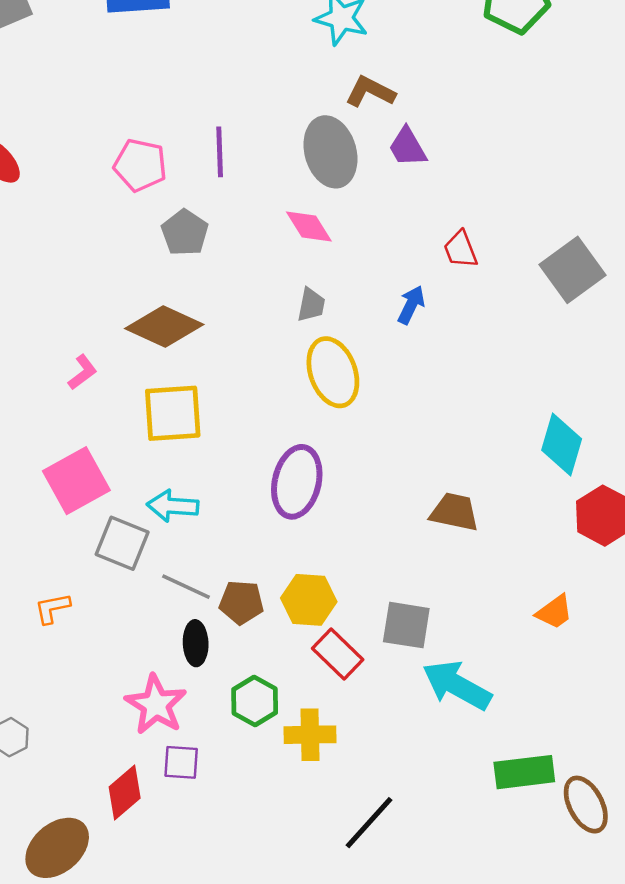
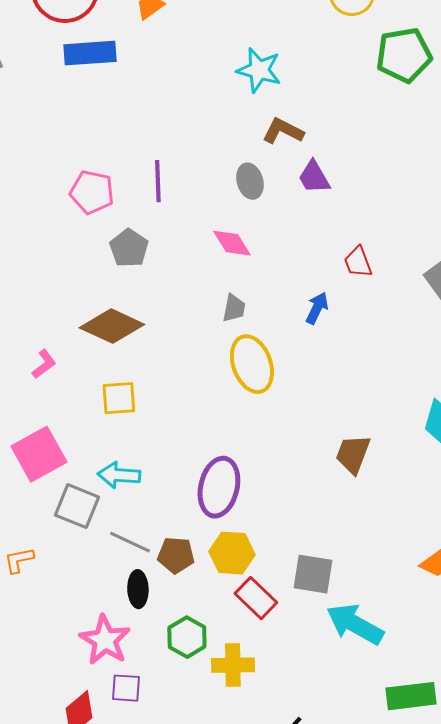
gray ellipse: (330, 152) -> (250, 181), size x0.6
yellow square: (173, 413) -> (119, 398), size x0.7
purple ellipse: (297, 482) -> (219, 487), moved
brown trapezoid: (454, 512) -> (353, 454), moved, turned -81

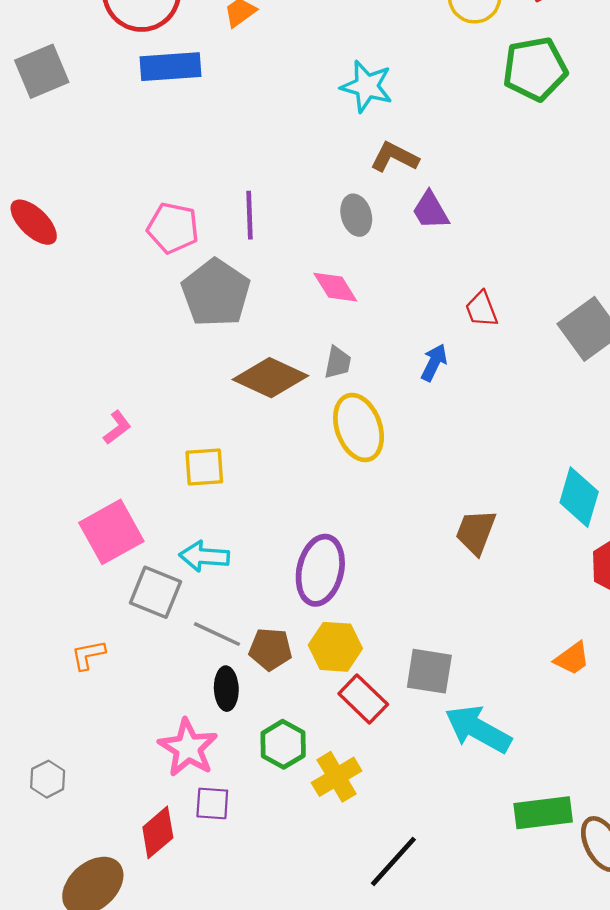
gray pentagon: (129, 248) -> (216, 293), size x1.5
brown diamond: (112, 326) -> (270, 378), moved
yellow cross: (233, 665) -> (337, 777), turned -30

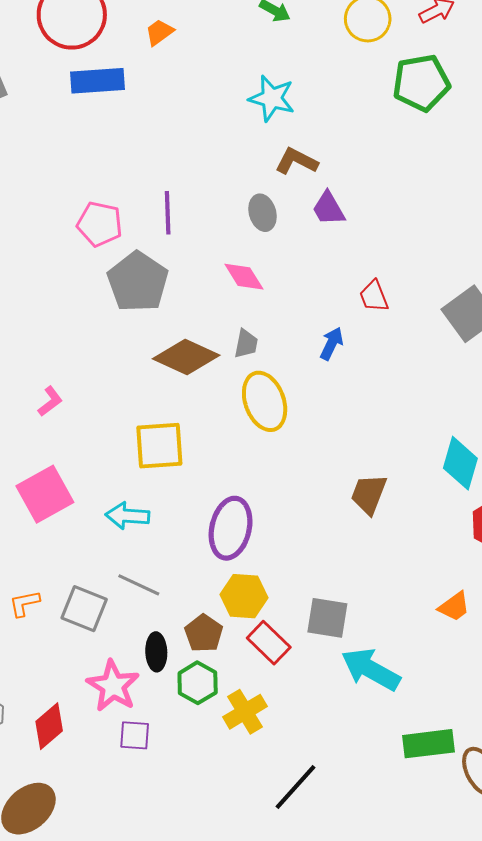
yellow square: (204, 467) -> (159, 446), moved, size x1.4
gray square: (155, 592) -> (84, 609), moved
brown pentagon: (270, 649) -> (204, 633), moved, turned 30
black ellipse: (226, 689) -> (156, 652), moved
red diamond: (158, 832) -> (49, 726), moved

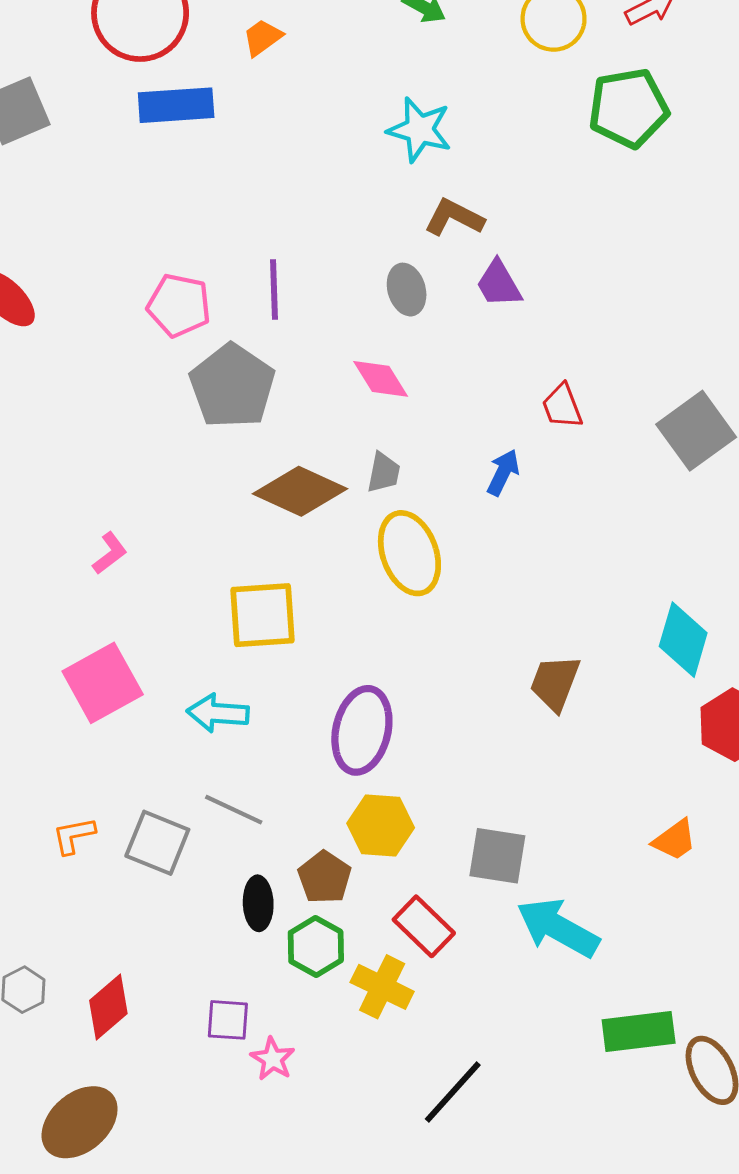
red rectangle: (269, 643) -> (424, 926), moved
pink star: (113, 686) -> (273, 1059), moved, size x0.6
yellow cross: (245, 712) -> (382, 987), turned -33

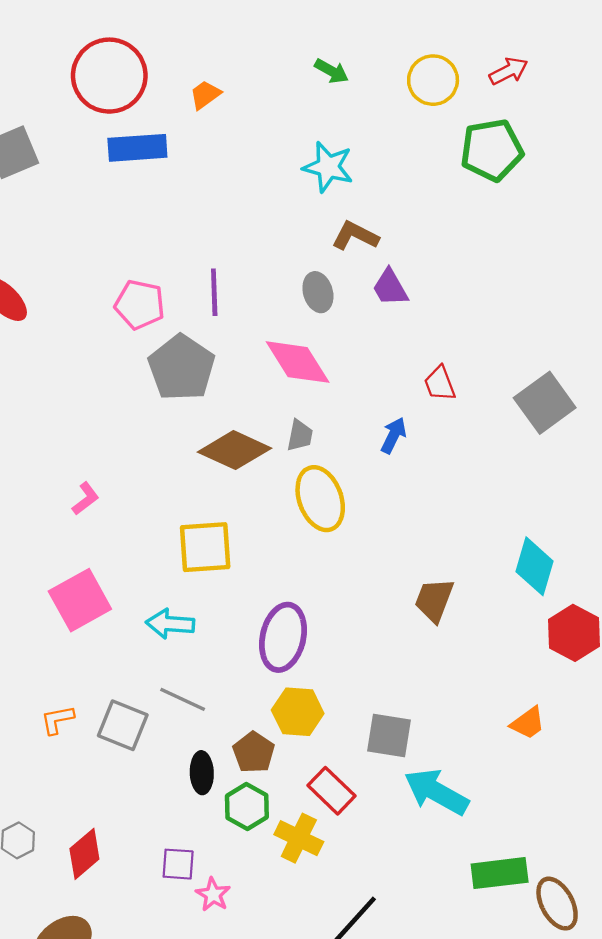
pink diamond: (381, 379) -> (298, 362), size x1.5

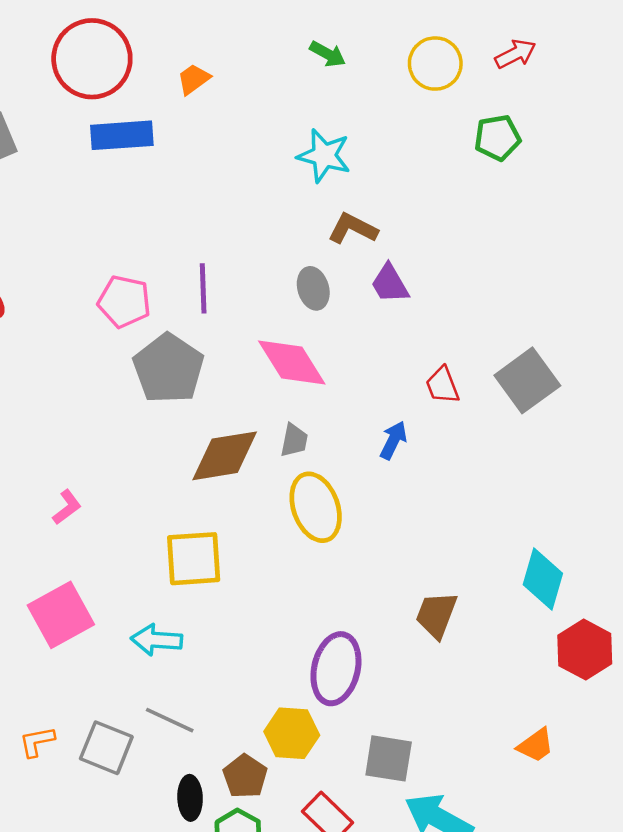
green pentagon: (492, 150) -> (497, 138), size x0.7
gray square: (545, 403) -> (527, 380), moved
brown diamond: (234, 450) -> (225, 456), turned -34
purple ellipse: (283, 637) -> (336, 669), moved

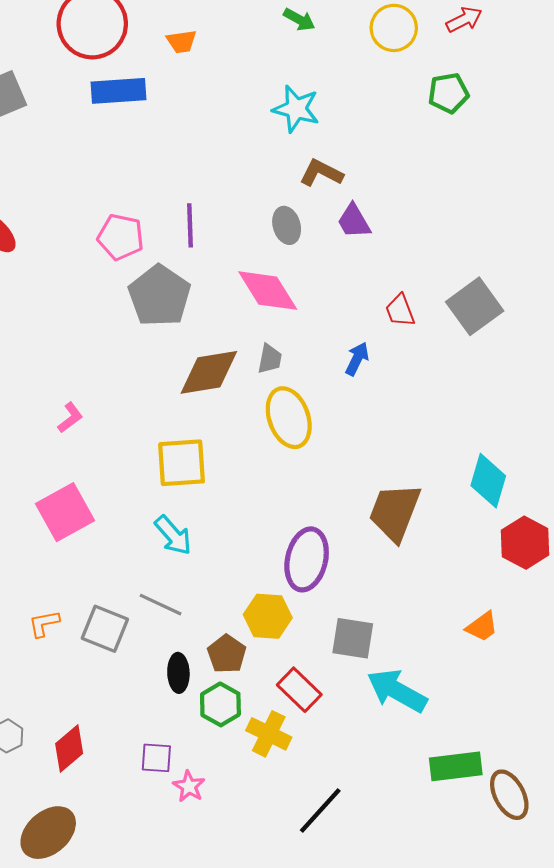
orange trapezoid: (194, 79) -> (182, 42), turned -152
brown trapezoid: (436, 615) -> (395, 512), size x1.4
cyan arrow: (157, 640) -> (173, 535), moved, turned -135

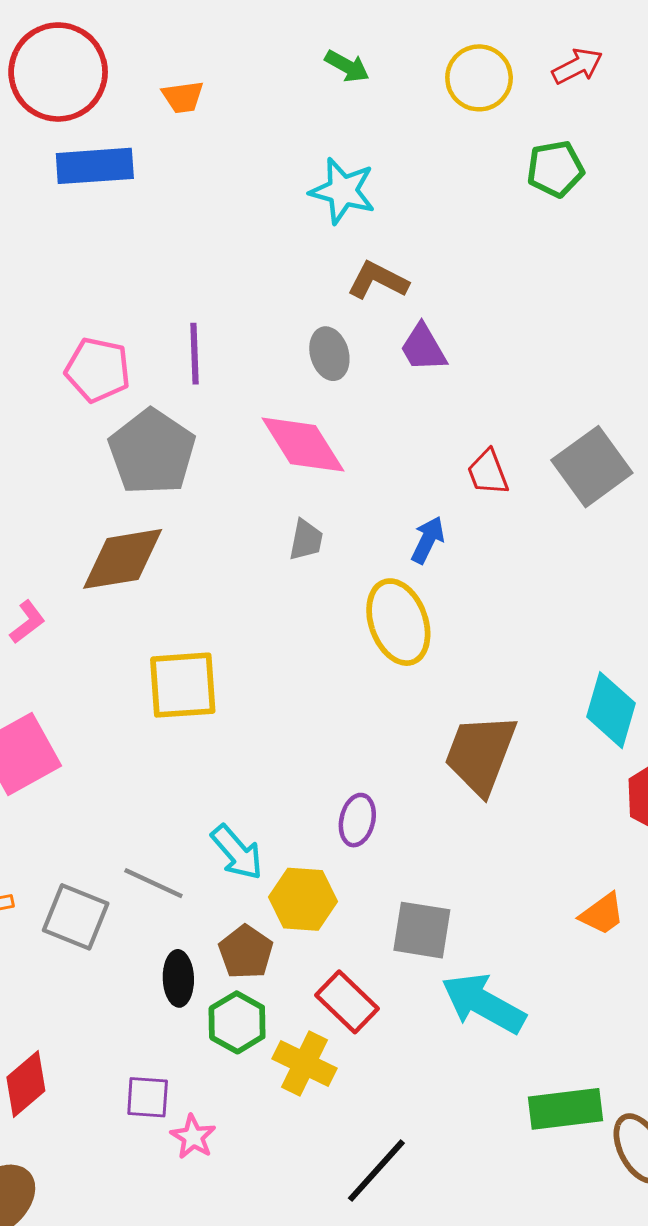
brown diamond: (209, 372) -> (123, 559), moved
yellow ellipse: (289, 418) -> (398, 622), moved
cyan arrow: (173, 535) -> (237, 852), moved
purple ellipse: (307, 559) -> (357, 820), size x0.6

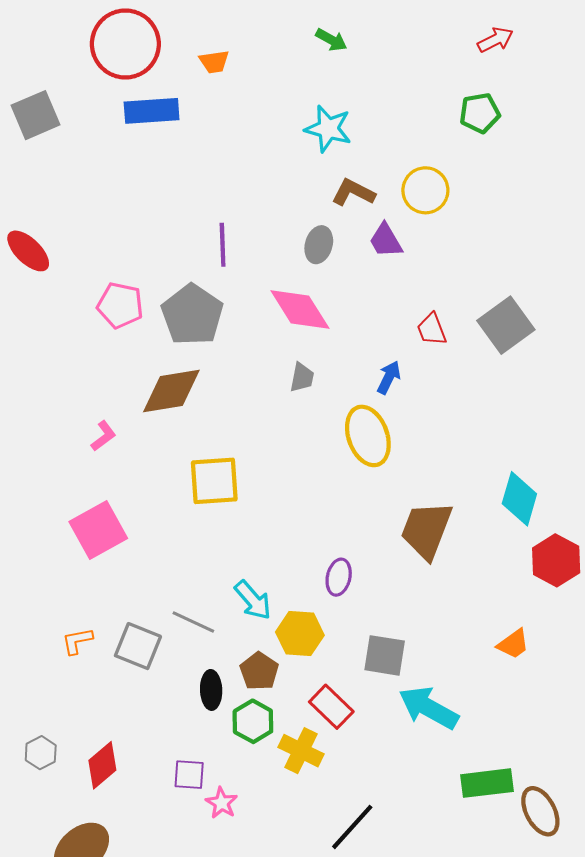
yellow circle: (479, 78) -> (425, 190), moved
gray ellipse: (329, 354) -> (319, 245), turned 32
pink pentagon: (98, 370) -> (120, 305), moved

